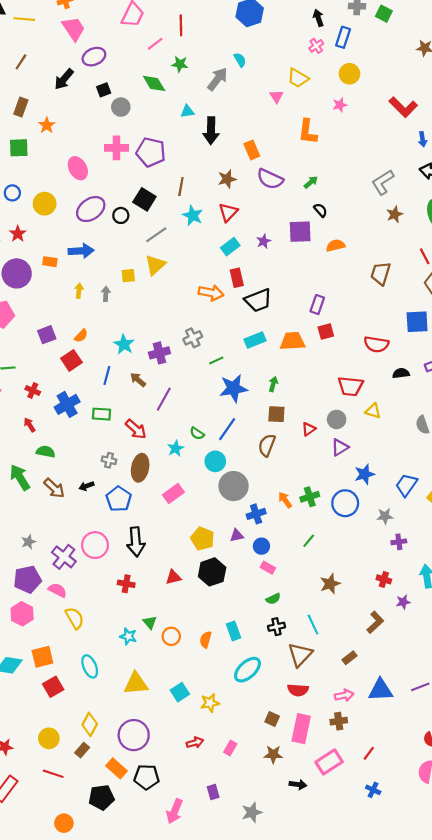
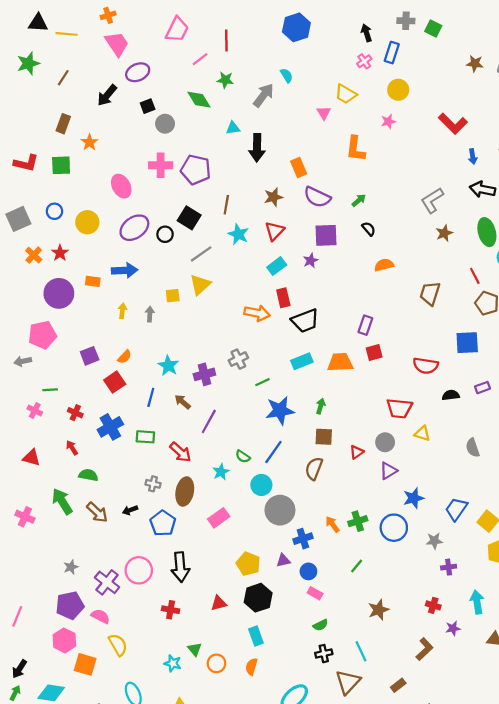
purple square: (300, 232) -> (326, 235), moved
cyan rectangle: (234, 631) -> (256, 636), moved
orange square: (42, 657) -> (85, 664), moved, turned 30

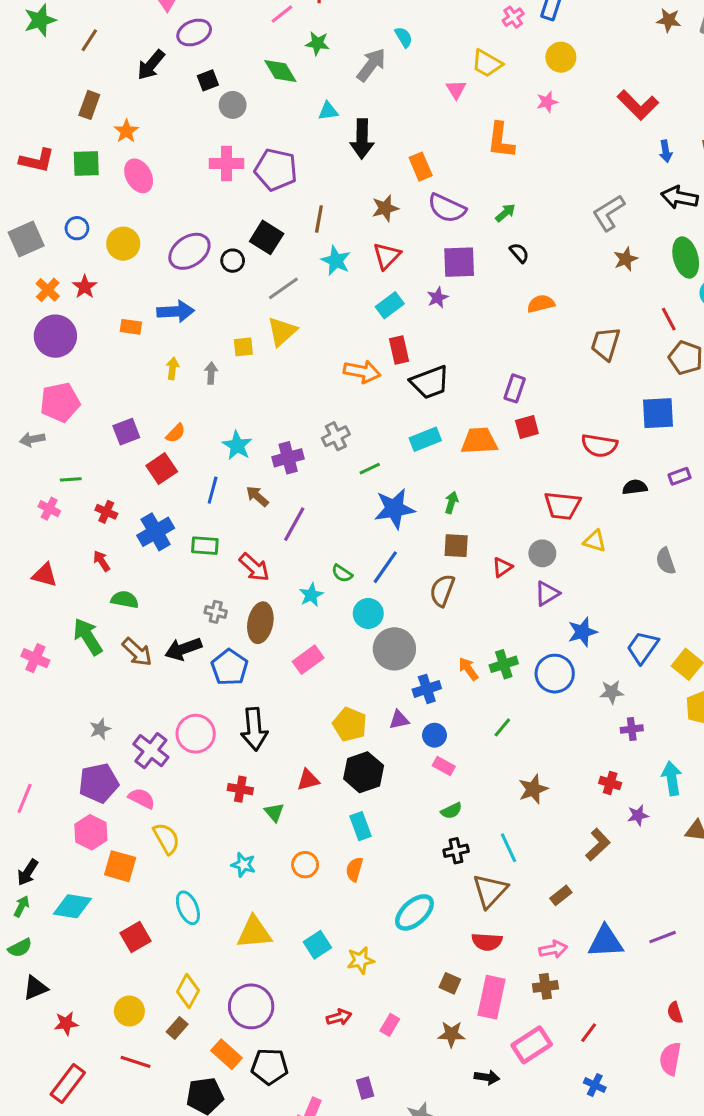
pink ellipse: (121, 186) -> (139, 176), moved
purple circle: (59, 293) -> (55, 336), moved
black arrow: (130, 510) -> (183, 649), size x1.6
green triangle: (195, 649) -> (274, 812), moved

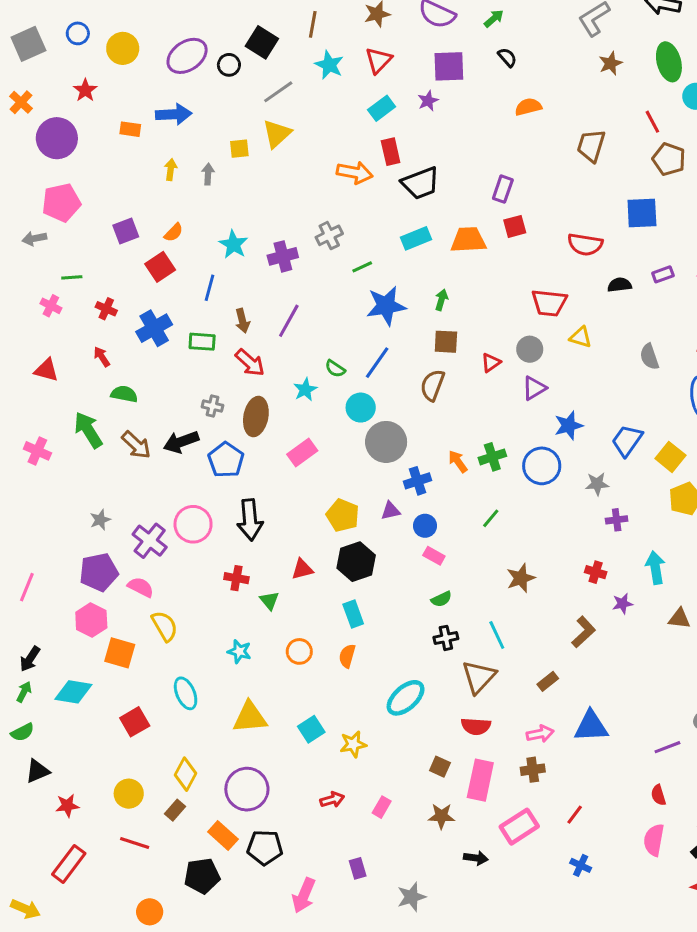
orange cross: (48, 290) -> (21, 102), moved
brown arrow: (257, 496) -> (242, 321), moved, turned -145
purple line: (663, 937) -> (667, 747), moved

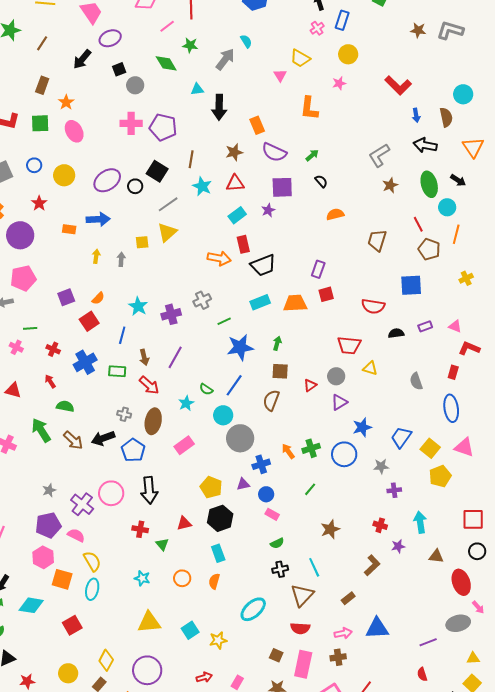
red triangle: (379, 60) -> (235, 183), turned 42
cyan ellipse: (186, 693) -> (92, 589), moved, turned 35

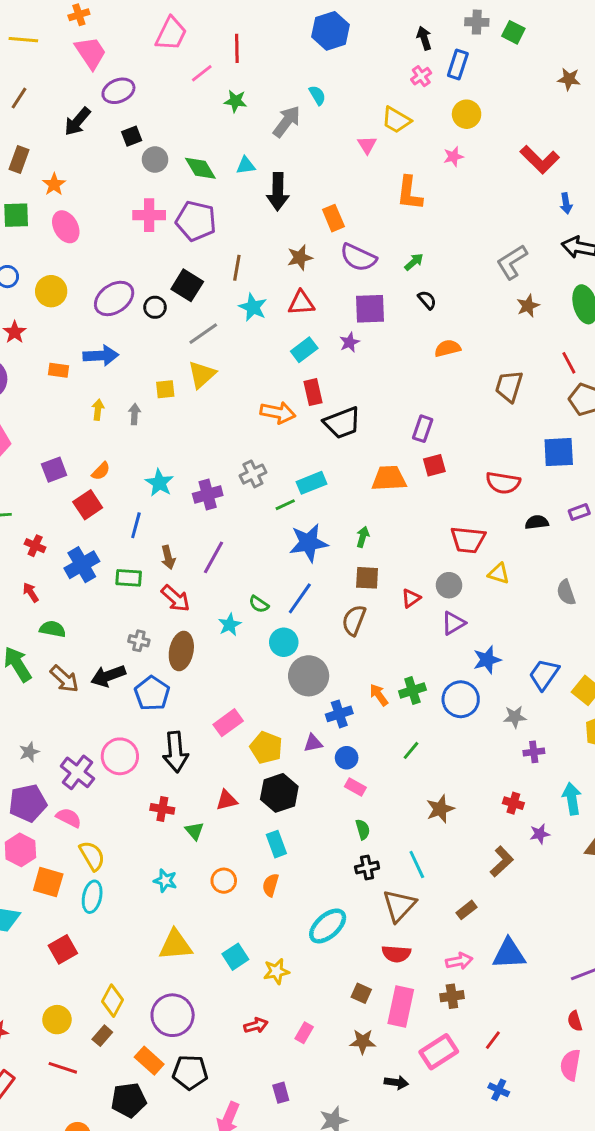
green diamond: (166, 63) -> (200, 168), moved
cyan rectangle: (260, 302) -> (311, 483), moved
pink rectangle: (184, 445) -> (228, 723), moved
green semicircle: (277, 543) -> (363, 829), turned -80

